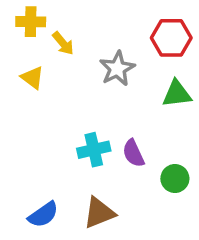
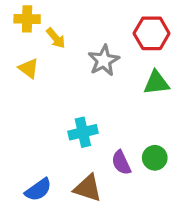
purple semicircle: (133, 153) -> (121, 163), moved
brown triangle: (99, 213) -> (88, 188), turned 40

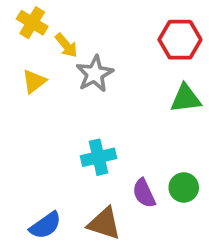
yellow cross: (27, 19) -> (32, 23), turned 30
gray star: (104, 60) -> (95, 74), moved
yellow triangle: (29, 68) -> (34, 81), turned 45

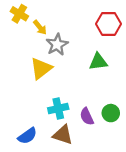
yellow triangle: (34, 81) -> (41, 69), moved, size x1.5
green triangle: (186, 98) -> (98, 62), moved
cyan cross: (98, 157) -> (58, 108), moved

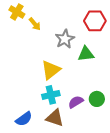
gray star: (57, 45) -> (65, 39), moved
yellow triangle: (41, 69) -> (51, 70), moved
purple semicircle: (87, 116) -> (76, 102), turned 84

